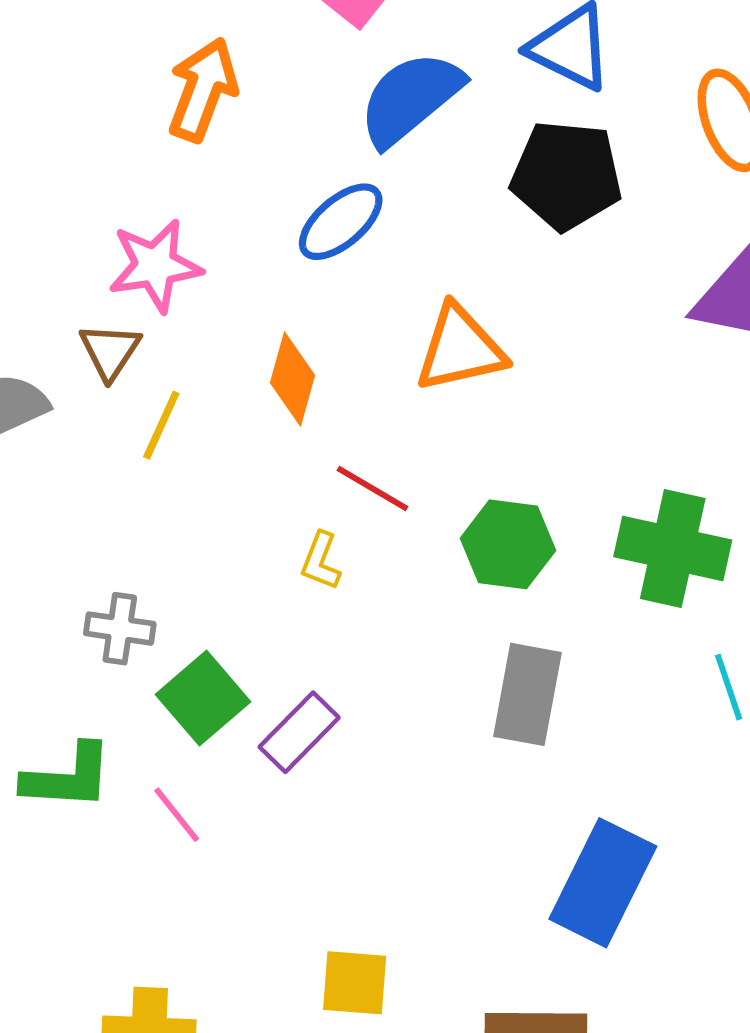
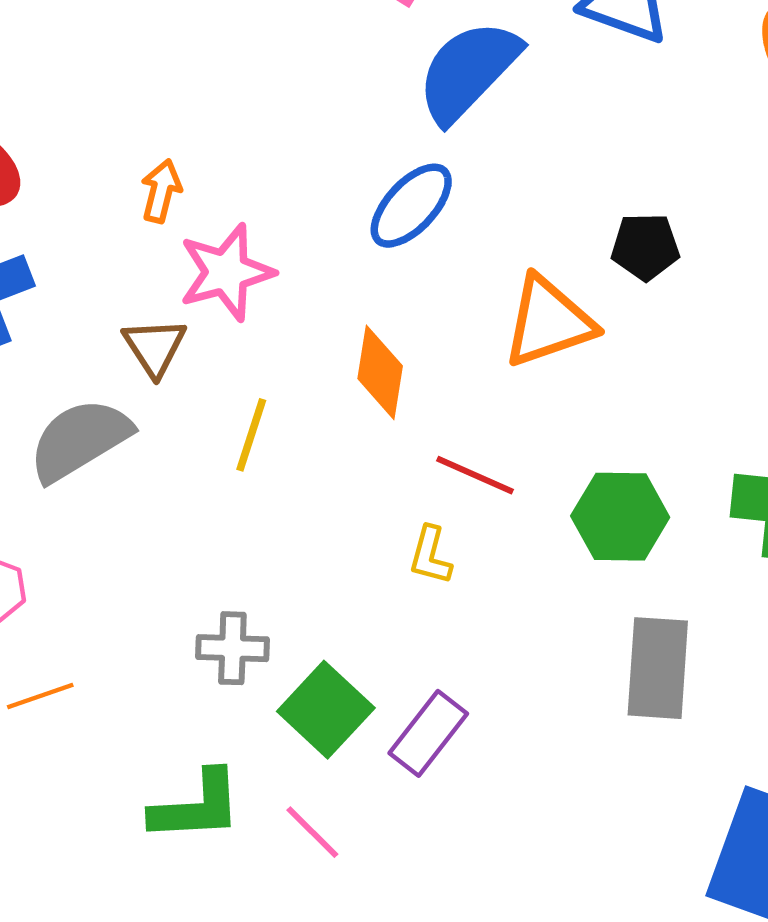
orange arrow: (203, 90) -> (161, 191), moved, size x0.6
black pentagon: (566, 175) -> (645, 247), moved, size x0.6
brown triangle: (110, 351) -> (155, 347), moved

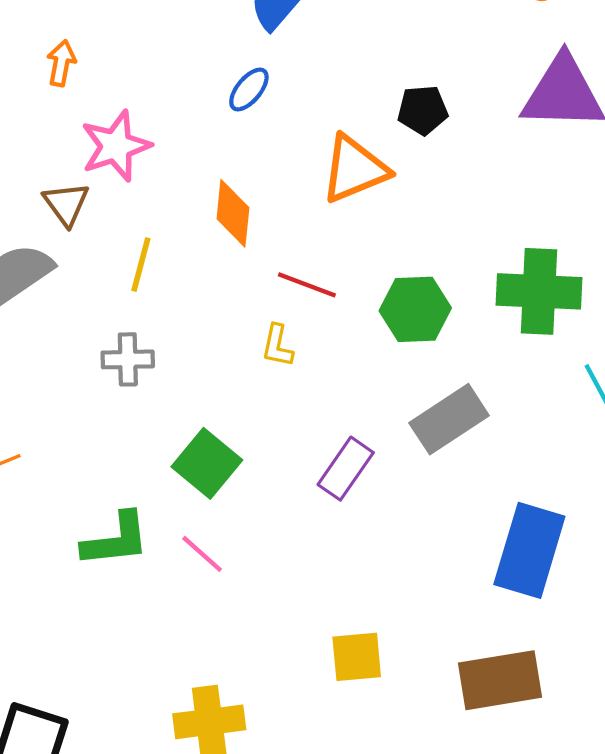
orange arrow: (161, 191) -> (61, 63), moved
blue ellipse: (411, 206) -> (249, 89), size x0.7
gray cross: (232, 648) -> (128, 359), moved
gray rectangle: (658, 668) -> (449, 419), turned 56
purple rectangle: (428, 733) -> (346, 469), moved

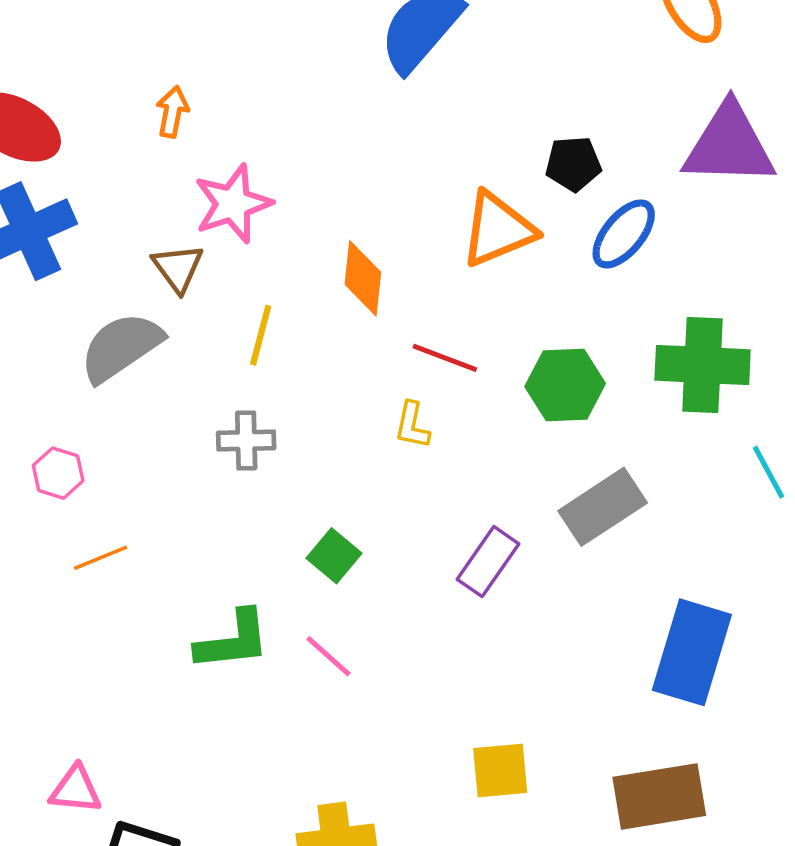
blue ellipse: (249, 89) -> (624, 234), moved, size x1.4
green square: (207, 463) -> (334, 556), size x0.7

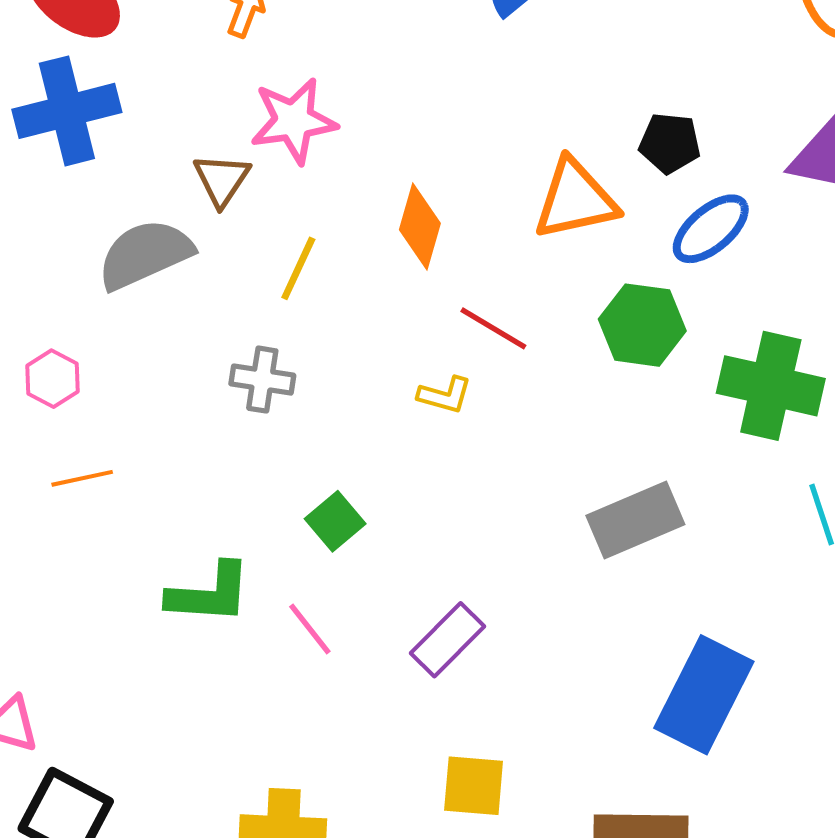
green hexagon: (565, 385) -> (642, 325), moved
yellow L-shape: (412, 425) -> (445, 395), turned -96
purple rectangle: (488, 562) -> (448, 640), moved

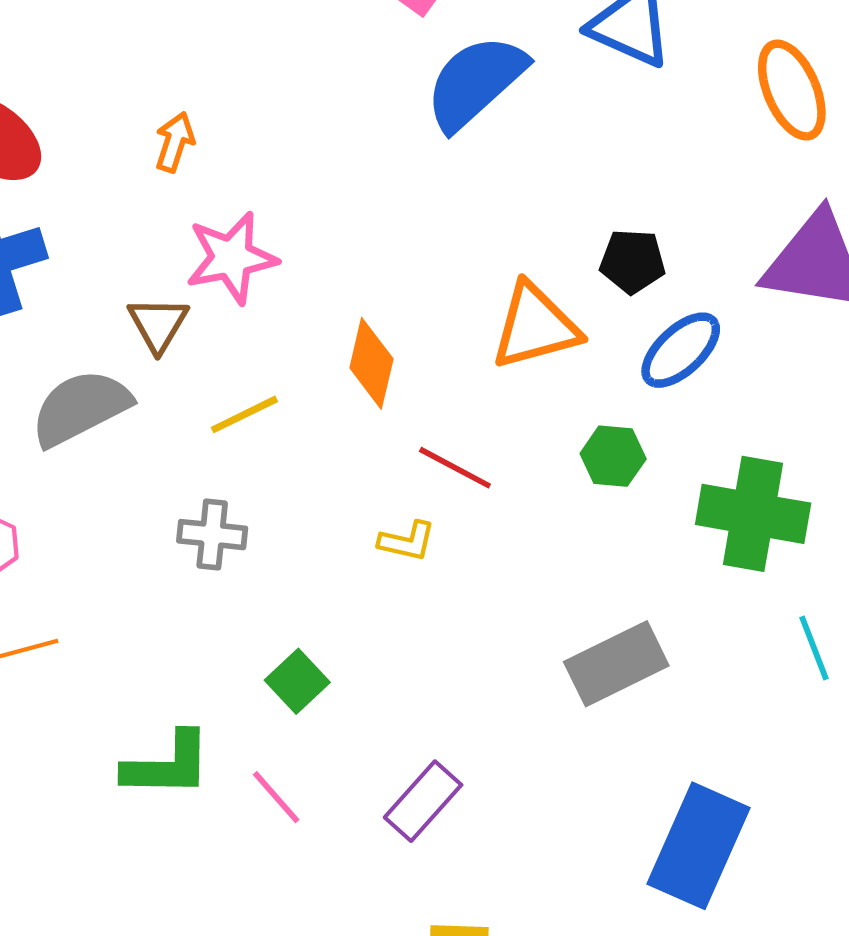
yellow line: (298, 268) -> (244, 414), turned 42
green hexagon: (642, 325) -> (613, 456), size x0.7

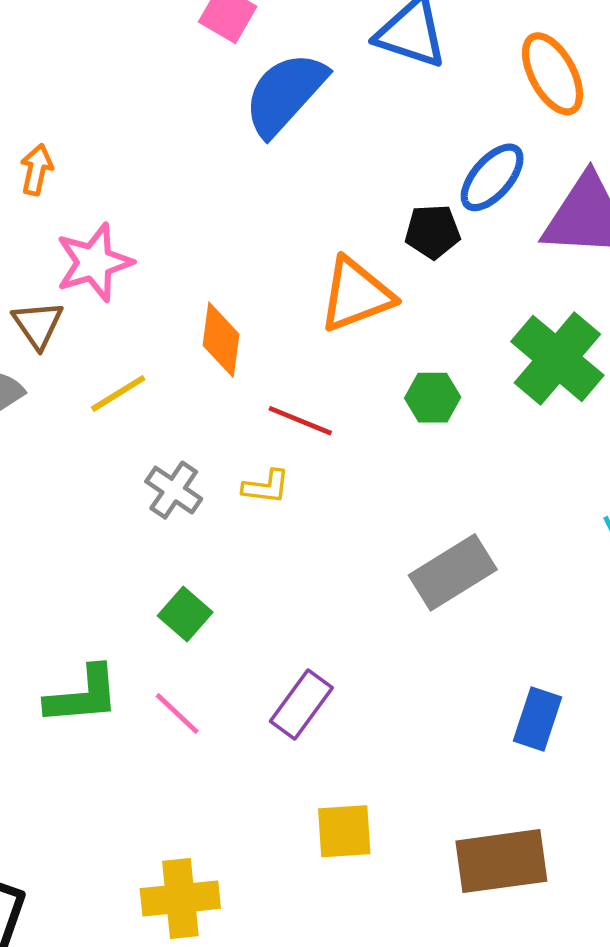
blue ellipse: (681, 350) -> (492, 177), moved
green cross: (753, 514) -> (557, 358), moved, turned 36
gray cross: (212, 535) -> (174, 490), moved, turned 34
blue rectangle: (699, 846) -> (537, 719), size x0.6

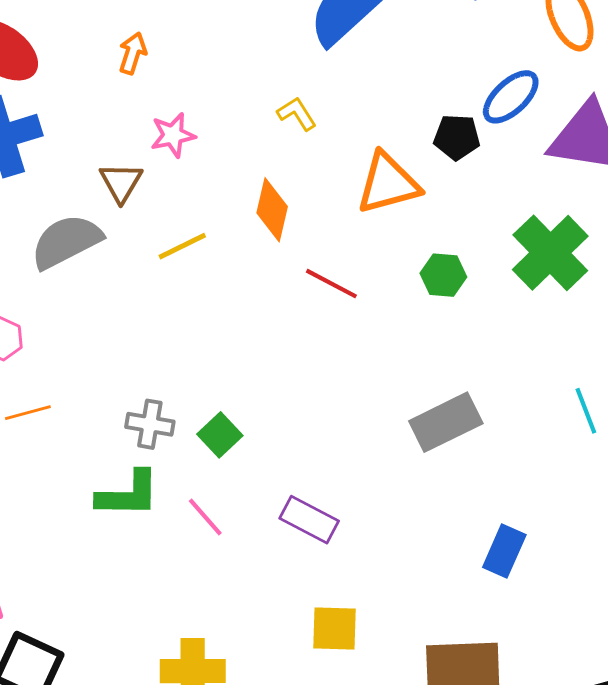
pink star: (94, 262) -> (173, 135), size x0.7
yellow L-shape: (266, 487) -> (297, 114), moved, turned -135
gray cross: (174, 490) -> (150, 424), moved, turned -30
purple rectangle: (301, 705) -> (309, 520), turned 76

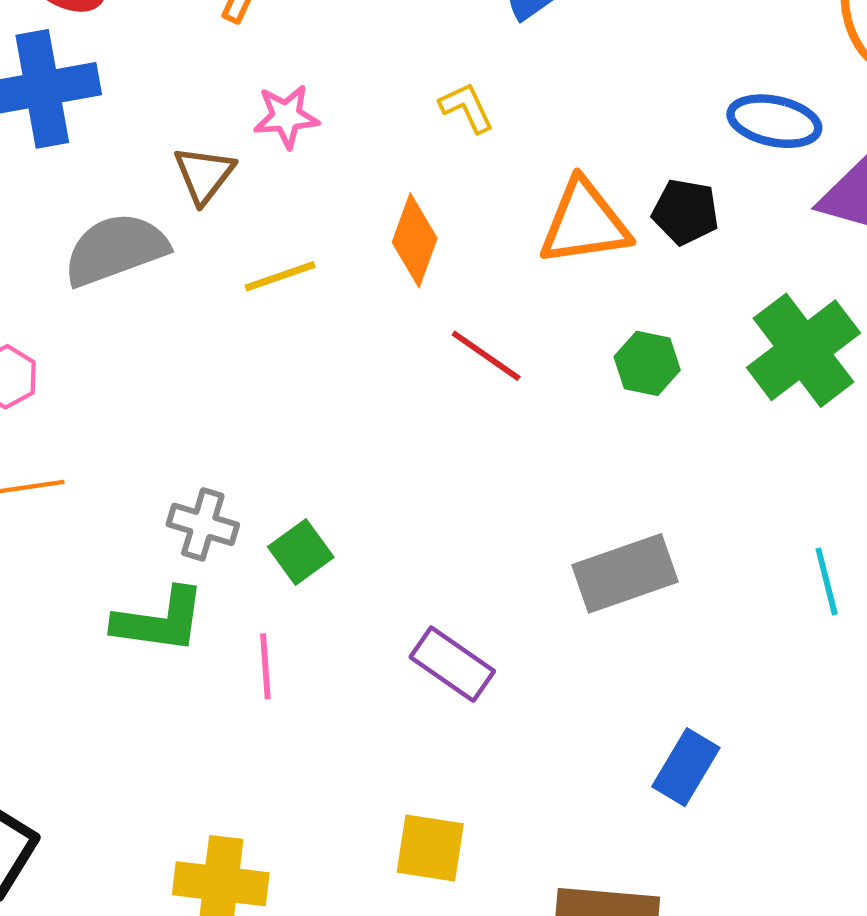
blue ellipse: (511, 97) -> (774, 121), turned 48
black pentagon: (457, 137) -> (685, 212), moved
pink line: (205, 517) -> (265, 666), turned 30
purple rectangle: (309, 520) -> (452, 664), moved

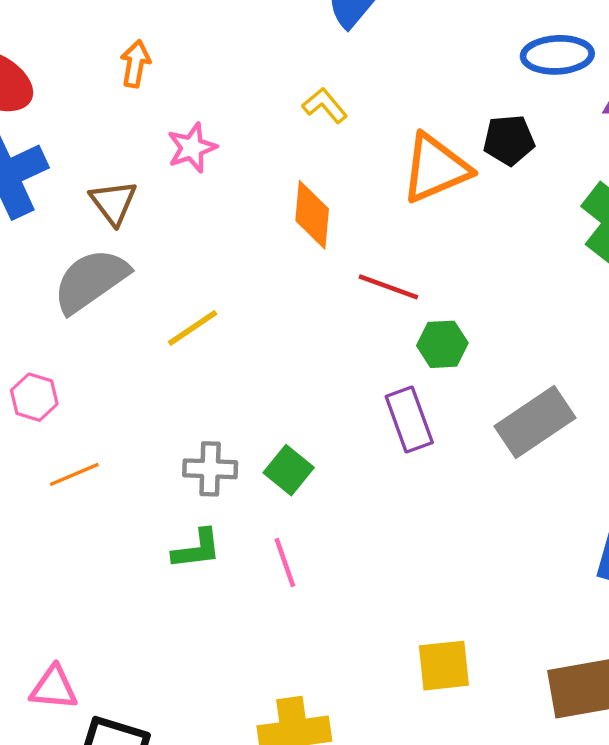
brown triangle: (204, 175) -> (113, 202), moved
yellow line: (280, 276) -> (193, 328), moved
green hexagon: (647, 363) -> (442, 344), moved
green L-shape: (160, 620) -> (197, 549), size x0.7
purple rectangle: (452, 664) -> (409, 420), moved, turned 50

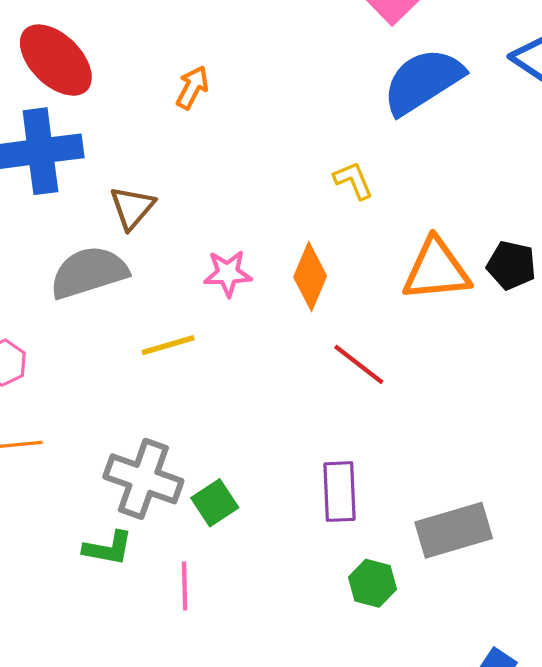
pink star: (192, 148) -> (228, 273), moved
green hexagon: (442, 344) -> (372, 583), moved
gray cross: (210, 469) -> (143, 479), size x1.5

